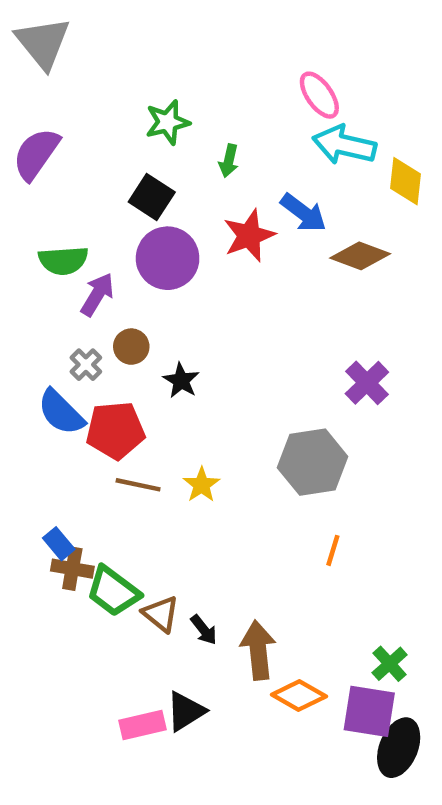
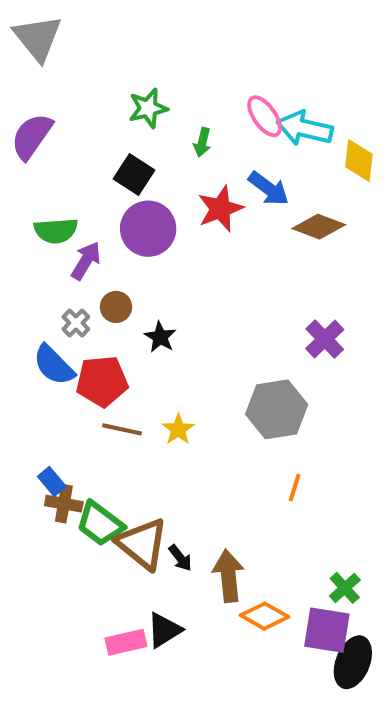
pink ellipse: (319, 95) -> (265, 116), moved
brown triangle: (161, 614) -> (142, 544), size x1.6

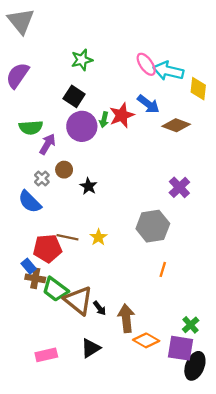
green arrow: (202, 142) -> (104, 120), moved
red pentagon: (102, 381) -> (47, 248), moved
pink rectangle: (126, 642) -> (46, 355), moved

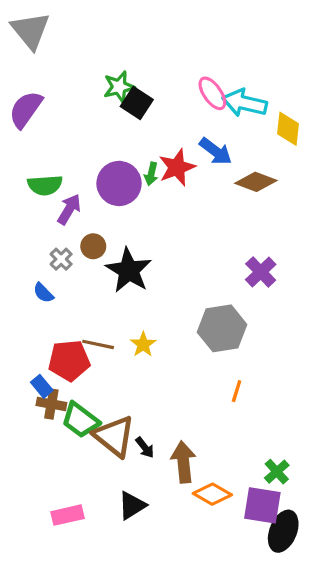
black square: (74, 96) -> (137, 103), moved
black star: (88, 186) -> (129, 270), size x1.8
blue semicircle: (30, 202) -> (43, 293), size x0.6

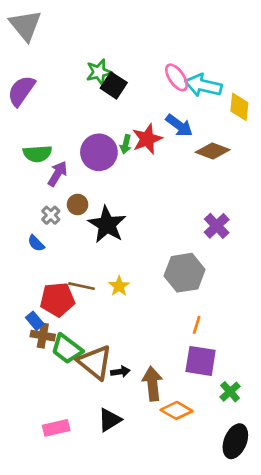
black arrow: (145, 447) -> (120, 372), turned -60
purple square: (262, 505) -> (201, 361), moved

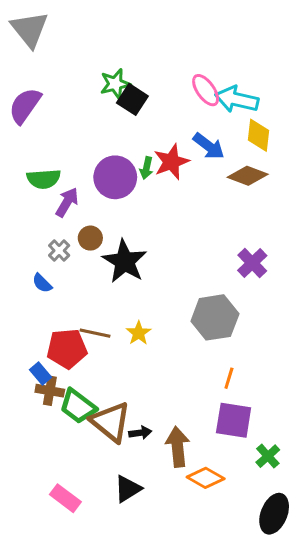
yellow diamond: (239, 107) -> (259, 135), moved
pink rectangle: (56, 428) -> (65, 498), turned 50

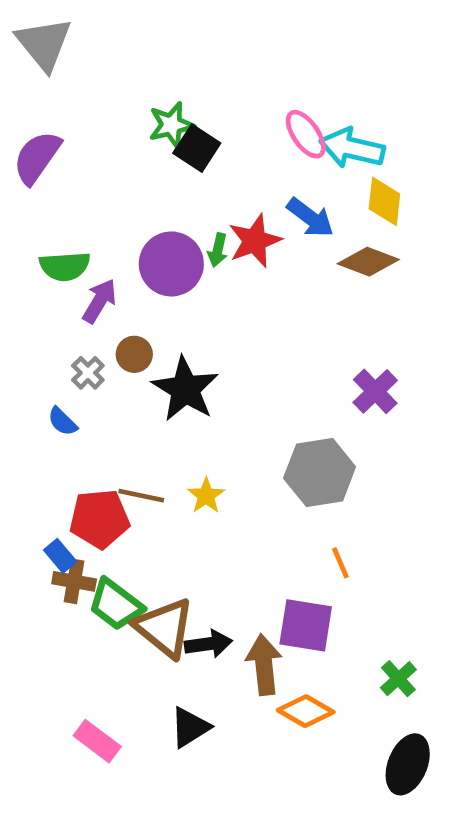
orange line: (229, 378) -> (340, 563), turned -40
purple square: (234, 420) -> (306, 625), moved
black arrow: (140, 433) -> (208, 644), size x1.4

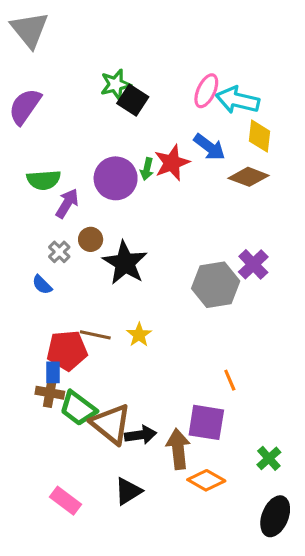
pink ellipse: (306, 134) -> (206, 91), turned 60
gray hexagon: (320, 472) -> (216, 285), moved
blue rectangle: (60, 556) -> (53, 372), moved, turned 40

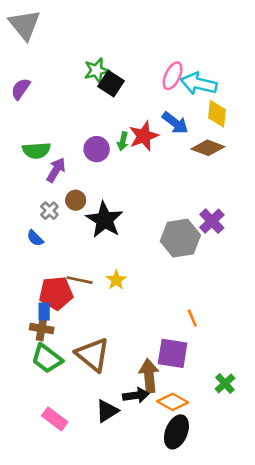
purple semicircle: (25, 106) -> (21, 89), size x0.7
purple circle: (116, 178) -> (97, 149), size x0.7
green trapezoid: (78, 408) -> (47, 359), moved
black arrow: (141, 435) -> (136, 395), moved
black ellipse: (275, 516) -> (176, 432), moved

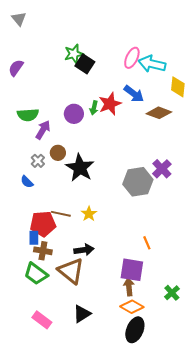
gray triangle: (25, 25) -> (19, 19), size x0.6
yellow diamond: (217, 114) -> (178, 87), moved
brown cross: (42, 328) -> (43, 251), moved
brown arrow: (149, 376) -> (129, 287), moved, size x0.7
black arrow: (136, 395) -> (84, 250), moved

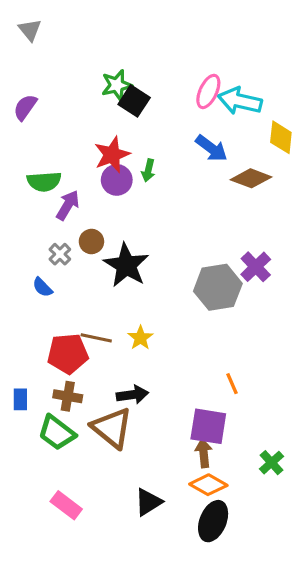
red star: (110, 104) -> (112, 155), moved
blue rectangle: (34, 238) -> (20, 399), moved
black triangle: (82, 314) -> (148, 502), moved

